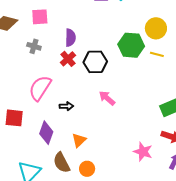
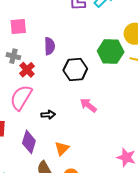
red cross: (68, 59) -> (27, 70), moved

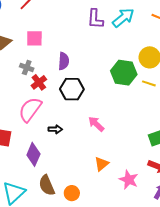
black hexagon: (75, 69) -> (72, 89), moved
orange triangle: (62, 148) -> (102, 164), moved

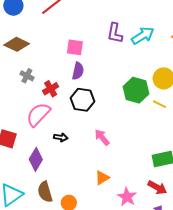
pink square: (34, 38) -> (75, 47), moved
gray cross: (27, 67) -> (27, 76), moved

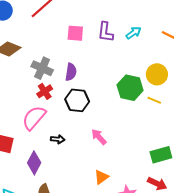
cyan arrow: (143, 36) -> (134, 33), size x0.7
pink square: (75, 47) -> (75, 33), moved
gray cross: (27, 76) -> (42, 68), moved, size x1.5

